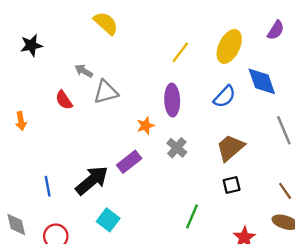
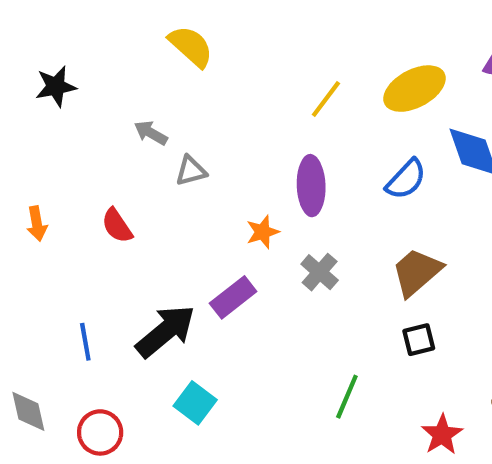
yellow ellipse: (229, 46) -> (415, 89), turned 36
gray triangle: (106, 92) -> (191, 171), size x0.7
red semicircle: (64, 100) -> (117, 226), moved

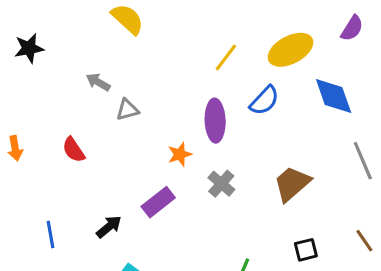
blue semicircle: (406, 179) -> (264, 101), moved
black arrow: (166, 331) -> (109, 227), size x0.6
black square: (419, 340) -> (306, 250), moved

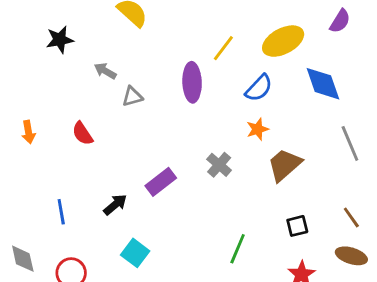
black star: (29, 48) -> (60, 40), moved
purple ellipse: (215, 121) -> (192, 82), moved
orange star: (180, 154) -> (257, 129), moved

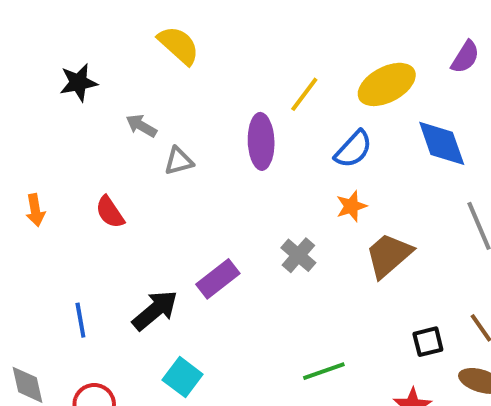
black arrow: (115, 205) -> (155, 310), size x1.4
black square: (297, 226) -> (428, 342), moved
green line: (238, 249) -> (324, 371), turned 48

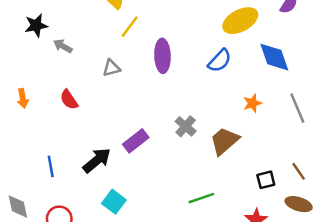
black star: (78, 83) -> (36, 25), moved
yellow line: (304, 94) -> (130, 27), moved
gray arrow: (141, 126) -> (63, 46), moved
orange star: (351, 206) -> (252, 103), moved
brown trapezoid: (389, 255) -> (224, 141), moved

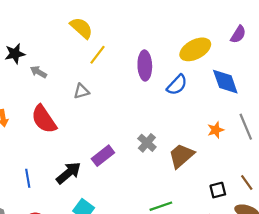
purple ellipse: (162, 56) -> (145, 65), moved
red semicircle: (69, 100) -> (44, 119), size x1.6
orange star: (252, 103) -> (216, 130), moved

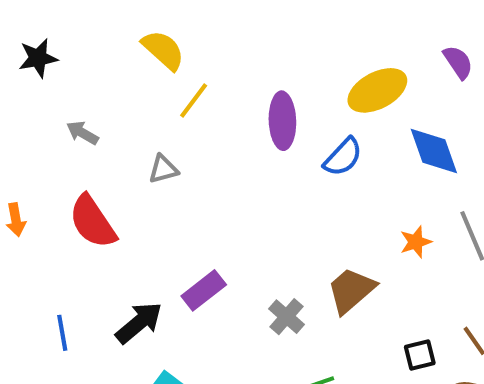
purple semicircle: (238, 34) -> (458, 62), turned -66
black star: (15, 54) -> (38, 58), moved
gray cross: (147, 143) -> (286, 317), moved

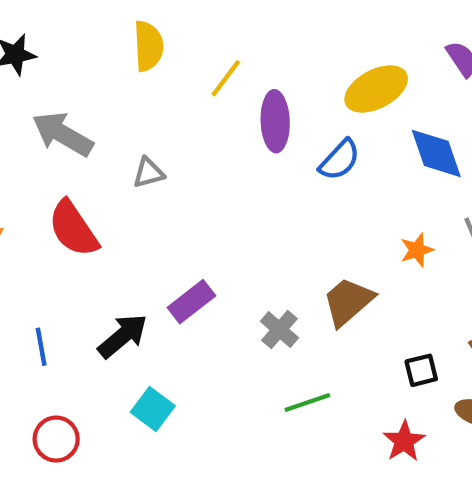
yellow semicircle: (163, 50) -> (148, 46), turned 45
yellow line: (194, 101) -> (226, 78), moved
gray arrow: (82, 133) -> (63, 134), size x1.8

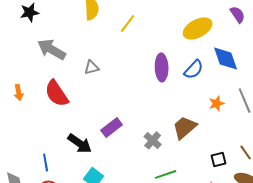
purple ellipse: (275, 121) -> (162, 67), moved
blue semicircle: (340, 160) -> (194, 69), moved
black arrow: (123, 336) -> (80, 143), turned 75
blue line: (41, 347) -> (46, 162), moved

